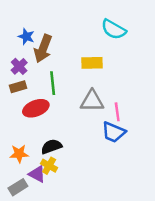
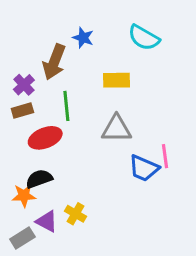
blue star: (26, 37) -> (83, 38), moved
pink line: (117, 112) -> (165, 156), moved
black semicircle: (51, 147) -> (39, 179), moved
yellow cross: (49, 166) -> (76, 214), moved

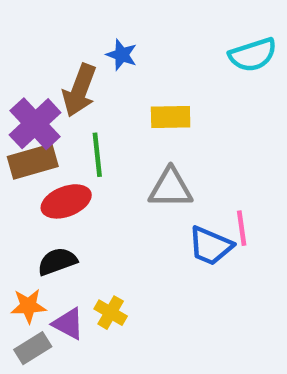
cyan semicircle: (144, 38) -> (253, 55), moved, turned -48
purple cross: (24, 85) -> (35, 124), size x1.6
brown rectangle: (22, 111) -> (33, 161), size x1.5
orange star: (24, 196) -> (28, 306), moved

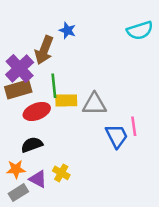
yellow rectangle: (171, 117) -> (66, 100), moved
blue trapezoid: (211, 246) -> (117, 136), turned -140

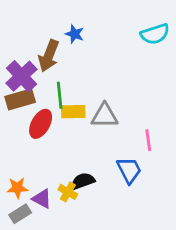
red ellipse: (37, 111) -> (41, 124), turned -40
blue trapezoid: (117, 136) -> (129, 170), moved
black semicircle: (32, 145) -> (83, 181), moved

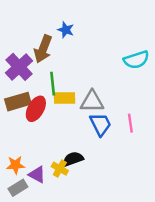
cyan semicircle: (155, 34) -> (136, 60), moved
brown rectangle: (20, 99) -> (18, 102), moved
blue trapezoid: (129, 170) -> (100, 124), moved

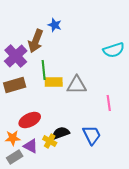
red ellipse: (36, 109) -> (30, 120), moved, turned 35
blue trapezoid: (100, 124) -> (92, 135), moved

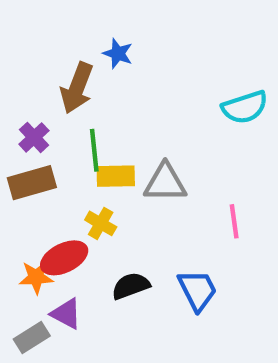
purple cross: (16, 56) -> (34, 137), moved, size x0.6
orange star: (13, 138) -> (36, 277), moved
yellow cross: (50, 141) -> (101, 223), moved

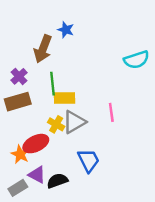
gray triangle: (165, 183) -> (74, 122), moved, turned -30
pink line: (234, 221) -> (111, 112), moved
orange star: (36, 277) -> (20, 154), turned 30
black semicircle: (131, 286) -> (57, 181), moved
blue trapezoid: (197, 290) -> (89, 160), moved

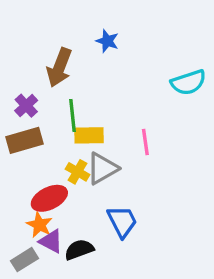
blue star: (66, 30) -> (107, 41), moved
pink line: (111, 112) -> (145, 142), moved
orange star: (20, 154) -> (39, 225), moved

